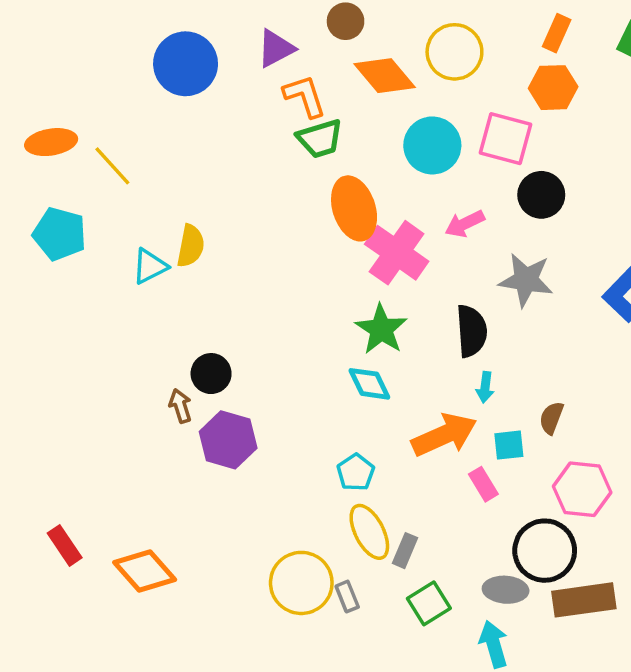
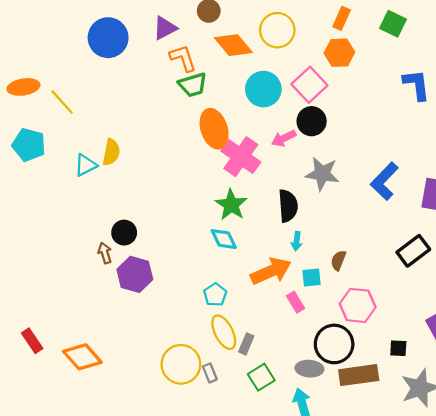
pink square: (506, 139) -> (309, 85), turned 32
black circle: (541, 195) -> (312, 121), moved

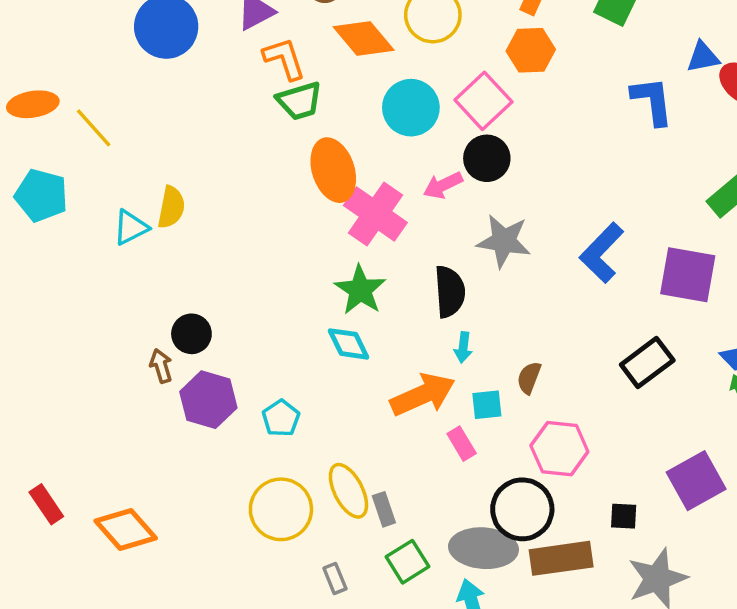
cyan pentagon: (215, 295) -> (281, 418), moved
gray rectangle: (246, 344) -> (384, 509), turned -42
yellow circle: (181, 364) -> (281, 509), moved
gray ellipse: (309, 369) -> (483, 548), size x1.5
gray rectangle: (210, 373) -> (335, 579), moved

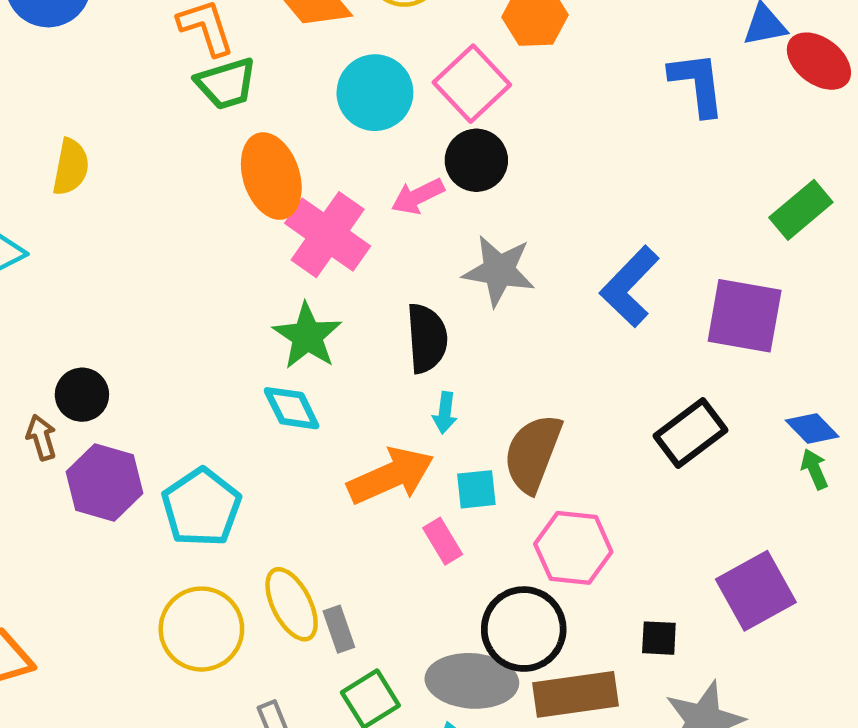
yellow semicircle: (171, 207) -> (71, 167), moved
brown semicircle: (529, 378) -> (533, 453), size x1.8
cyan pentagon: (281, 418) -> (201, 507), size x1.6

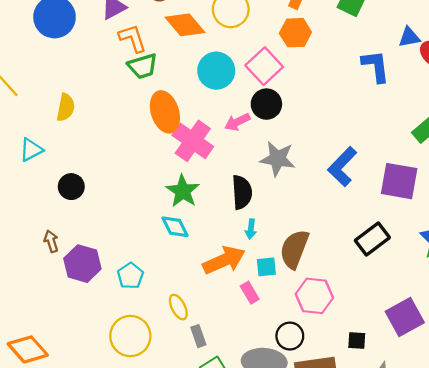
black circle: (82, 395) -> (71, 187), moved
cyan pentagon: (201, 507) -> (130, 276), size x0.7
yellow ellipse: (292, 604) -> (178, 307), moved, size x0.7
black circle: (524, 629) -> (290, 336), size x0.7

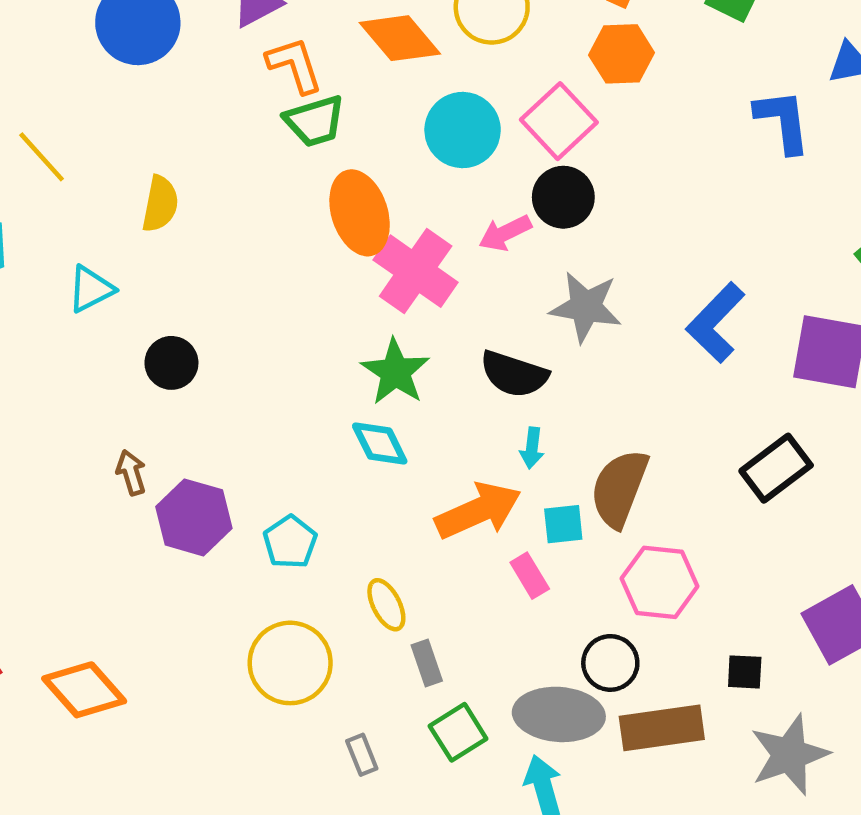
black semicircle: (242, 192) -> (514, 374), turned 112

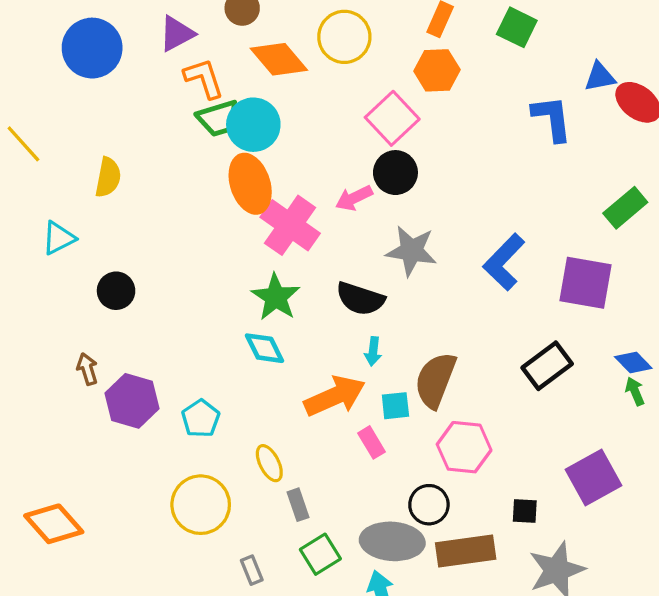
cyan circle: (463, 130) -> (253, 125), moved

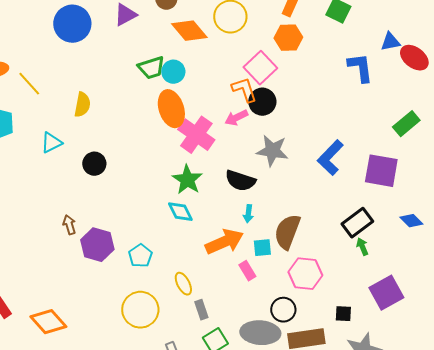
orange L-shape: (204, 78) -> (244, 90), moved
cyan circle: (253, 125) -> (173, 72), size x0.7
black circle: (116, 291) -> (94, 164), moved
green arrow: (635, 391) -> (362, 247), moved

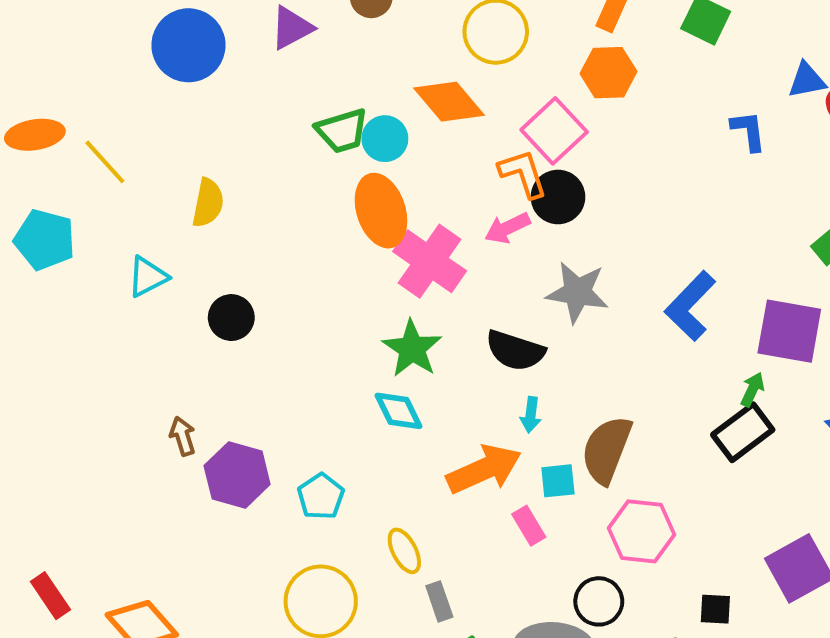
orange diamond: (189, 31) -> (449, 102), moved
blue L-shape: (360, 68) -> (749, 131), size x0.7
green arrow: (362, 247) -> (752, 389), moved, turned 48

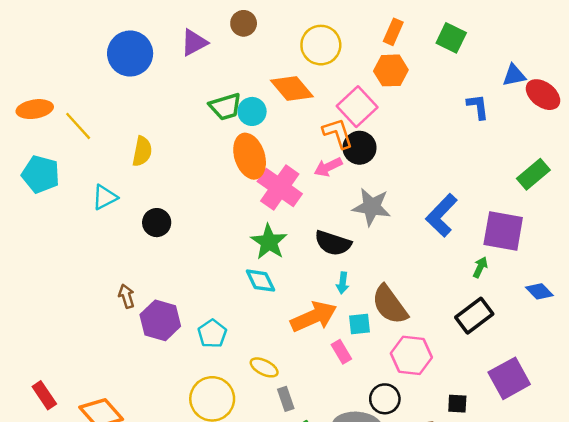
black rectangle: (743, 432) -> (474, 316), moved
brown semicircle: (607, 450) -> (390, 305), turned -57
yellow ellipse: (404, 551) -> (264, 367), turned -36

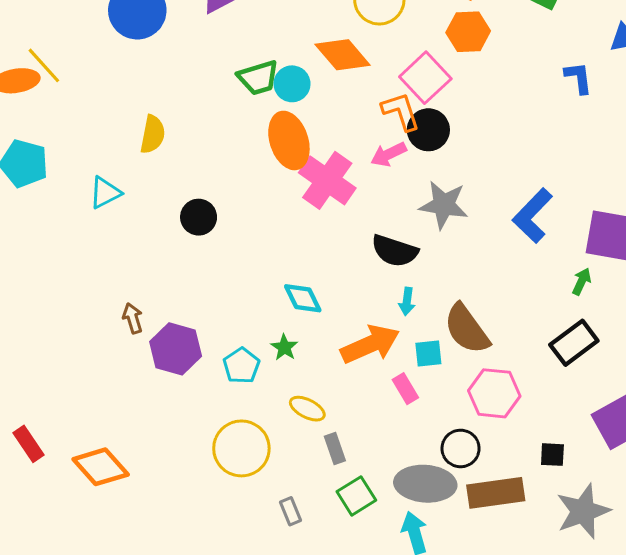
yellow line: (78, 126) -> (44, 65), moved
black circle: (157, 223) -> (199, 217), moved
green star: (269, 242) -> (284, 347), moved, size x0.6

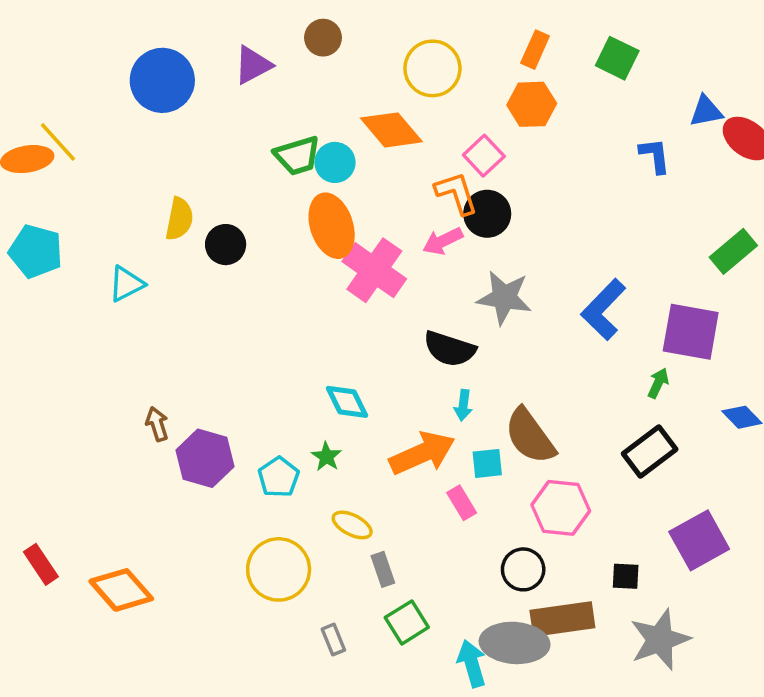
pink square: (425, 78) -> (484, 156), size x0.7
black circle: (199, 217) -> (226, 245), moved
gray ellipse: (425, 484) -> (515, 643), moved

